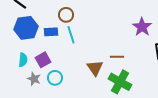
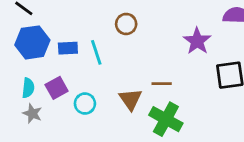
brown circle: (66, 15) -> (126, 24), moved
cyan circle: (55, 78) -> (85, 104), moved
gray star: (34, 79) -> (32, 113), moved

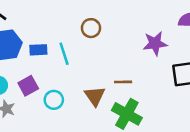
purple star: (197, 41) -> (155, 43), turned 30

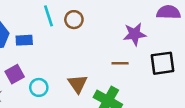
cyan line: (64, 54) -> (48, 16), moved
brown line: (123, 82) -> (120, 63), moved

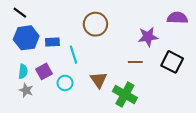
cyan line: (48, 16) -> (73, 55), moved
brown circle: (74, 20) -> (95, 24), size x1.5
black square: (162, 63) -> (172, 62), turned 35

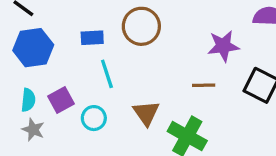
blue rectangle: (52, 42) -> (92, 38), moved

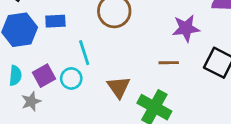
blue rectangle: (92, 38) -> (55, 21), moved
cyan circle: (94, 118) -> (71, 78), moved
gray star: (33, 130) -> (31, 101), moved, turned 30

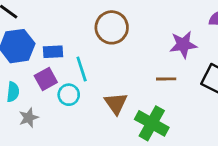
blue rectangle: (55, 21) -> (53, 52), moved
purple square: (44, 76) -> (46, 79), moved

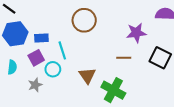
gray star: (29, 118) -> (35, 85), moved

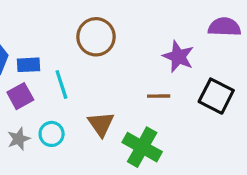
purple star: (136, 33) -> (178, 57), turned 30
cyan circle: (53, 69) -> (52, 134), moved

